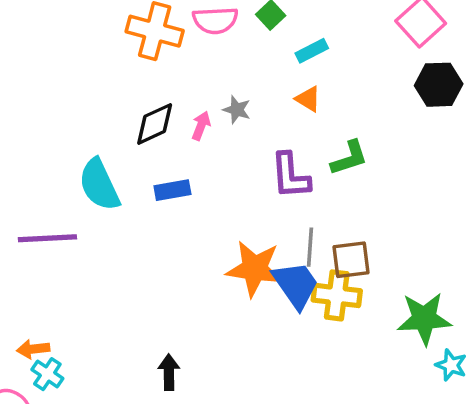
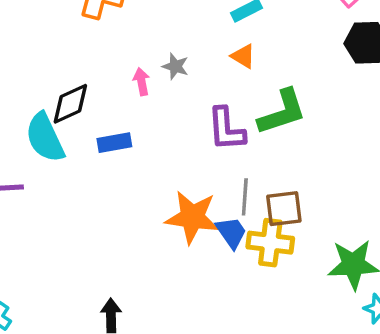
black diamond: (155, 124) -> (70, 104), moved
pink arrow: (201, 126) -> (142, 82), turned -32
green L-shape: (349, 158) -> (282, 112), size x1.4
blue trapezoid: (296, 285) -> (231, 232), size x0.7

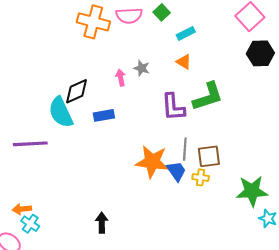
yellow cross: (270, 243) -> (201, 177), size x0.6

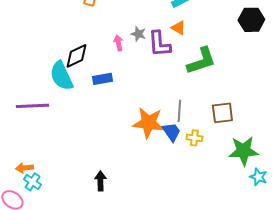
purple L-shape: (173, 107) -> (159, 44), moved
brown square: (209, 156) -> (222, 113), moved

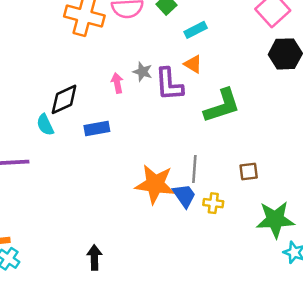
cyan semicircle: (61, 76) -> (45, 125), size x0.6
brown square: (222, 113) -> (249, 172), size x0.7

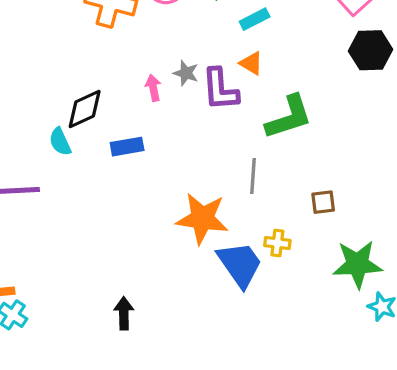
gray line: (194, 169) -> (253, 176), moved
blue trapezoid: (184, 196) -> (240, 264), moved, size x1.5

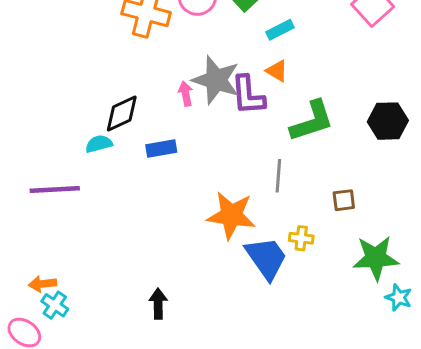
black hexagon: (371, 50) -> (388, 121), moved
gray star: (186, 73) -> (216, 80), size x2.0
cyan semicircle: (60, 142) -> (99, 144), turned 100

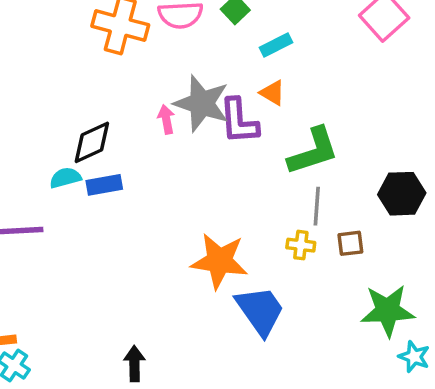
black hexagon: (388, 121) -> (402, 194), moved
blue rectangle: (161, 148) -> (104, 185), moved
gray line: (278, 176) -> (317, 206), moved
yellow cross: (301, 238) -> (301, 245), moved

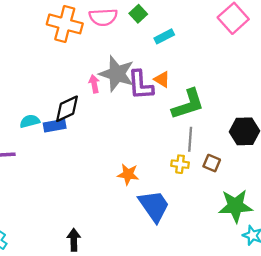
orange triangle: (272, 93) -> (162, 79), moved
black diamond: (92, 142) -> (67, 109), moved
brown square: (350, 243) -> (212, 163), turned 30
orange star: (219, 261) -> (128, 174), size x0.6

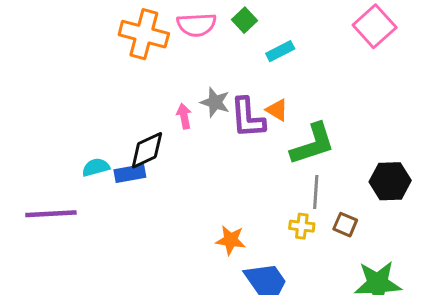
gray star: (117, 74) -> (215, 102), size x0.6

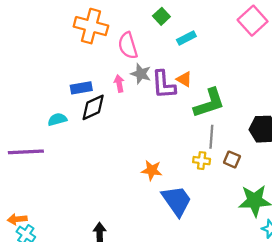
pink semicircle: (196, 25) -> (128, 46), moved, turned 76
blue rectangle: (130, 173) -> (81, 88), moved

